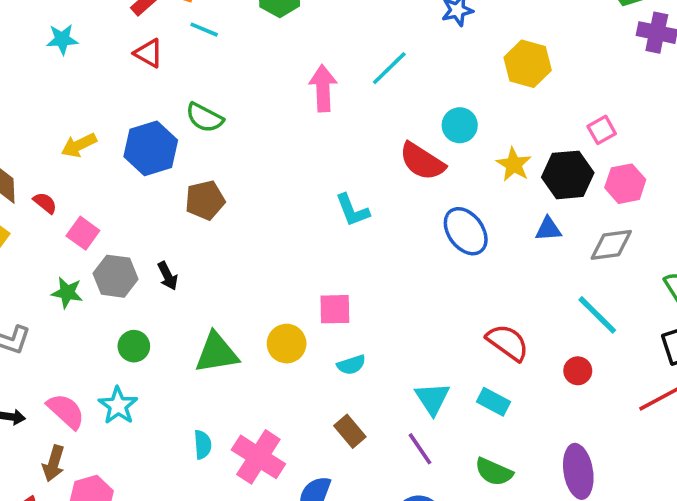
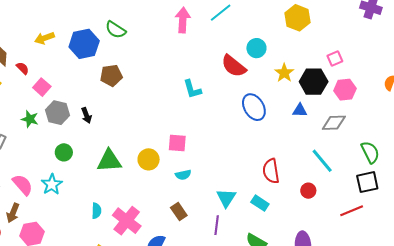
red semicircle: (508, 342) -> (271, 171), turned -140
purple line: (420, 449) -> (217, 225), turned 36

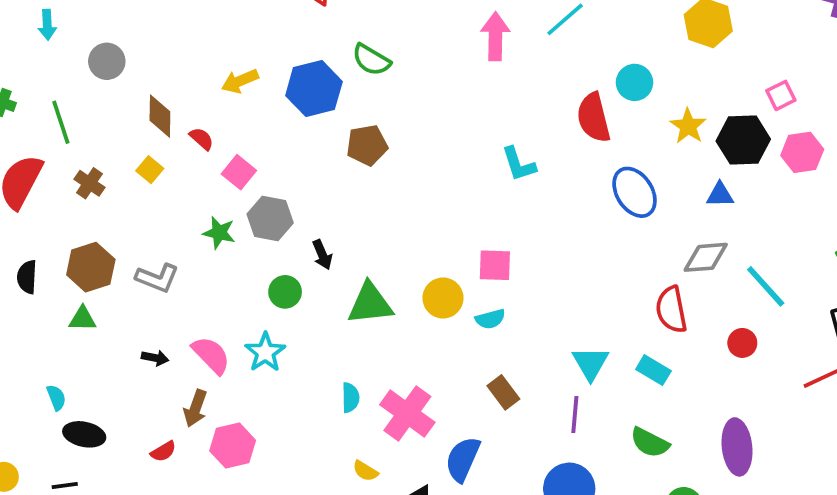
red semicircle: (234, 66) -> (594, 118), turned 40
black arrow: (86, 115) -> (322, 255), moved
gray diamond: (334, 123) -> (706, 257), moved
cyan semicircle: (183, 175) -> (490, 319), moved

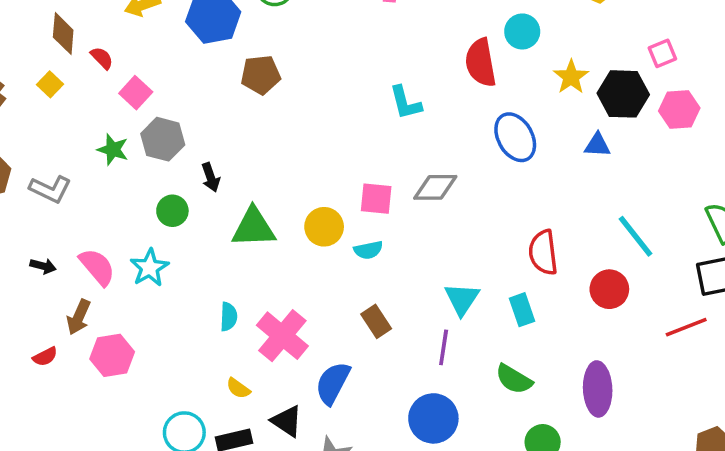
gray diamond: (706, 257) -> (435, 187), moved
red circle: (742, 343) -> (609, 289), size x1.4
cyan rectangle: (653, 370) -> (522, 310), turned 36

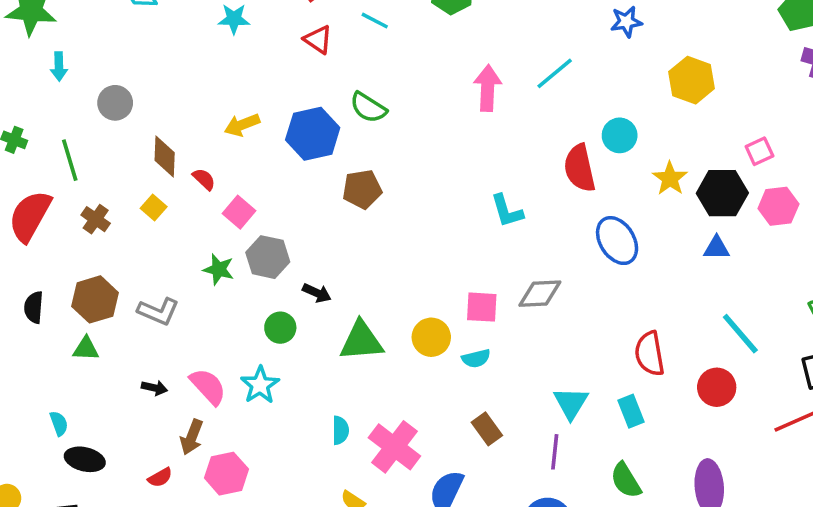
blue triangle: (597, 145) -> (716, 248), moved
black arrow: (211, 177) -> (317, 293), turned -44
green semicircle: (514, 379) -> (626, 480), turned 30

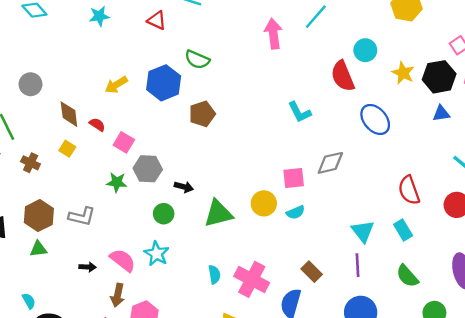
brown rectangle: (487, 429) -> (312, 272), moved

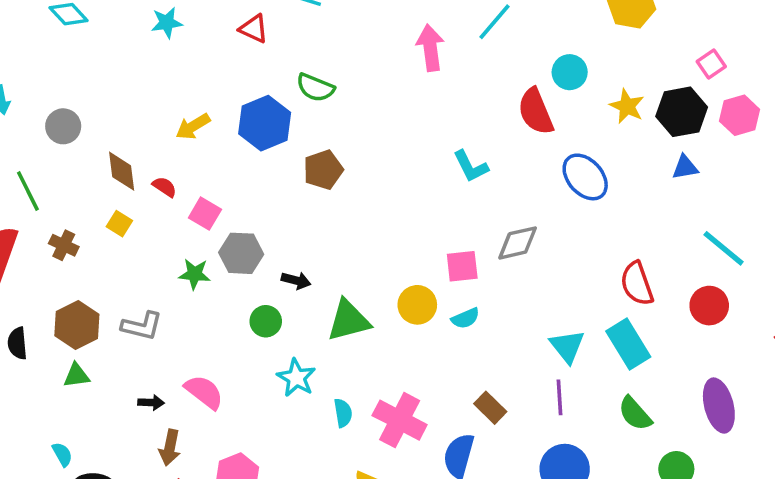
cyan rectangle: (403, 230) -> (628, 344), size x1.5
cyan star: (157, 254) -> (296, 378), moved
brown arrow: (118, 295) -> (170, 448), moved

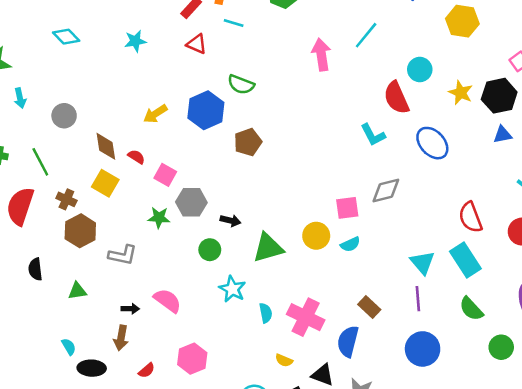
cyan L-shape: (471, 166) -> (373, 135), moved
yellow square: (119, 224) -> (105, 183), size x1.5
brown hexagon: (77, 325) -> (80, 231), moved
brown arrow: (170, 448) -> (121, 338), moved

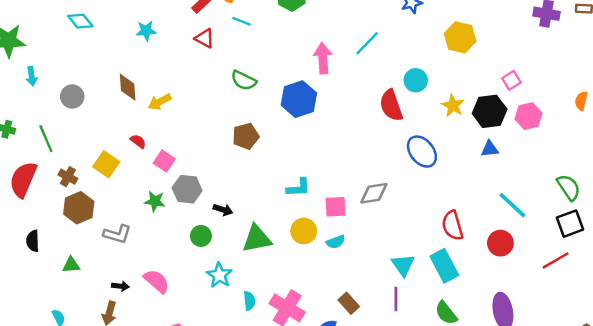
blue hexagon: (206, 110) -> (299, 99), moved
cyan L-shape: (373, 135) -> (298, 188), moved, turned -70
brown diamond: (106, 146) -> (128, 87), moved

